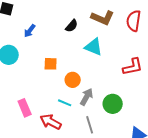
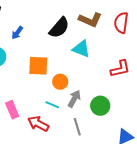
black semicircle: (72, 26) -> (59, 28), size x1.6
orange square: (51, 64) -> (38, 66), size x1.5

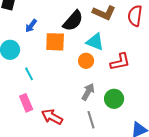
orange square: (38, 66) -> (55, 42), moved
red L-shape: (120, 69) -> (120, 62), moved
orange circle: (60, 82) -> (86, 61), moved
cyan line: (52, 105) -> (29, 74), moved, turned 40

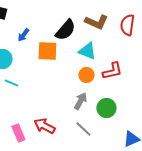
orange circle: (86, 61) -> (86, 75), moved
cyan line: (29, 74) -> (11, 83), moved, turned -40
pink rectangle: (26, 103) -> (18, 133), moved
gray line: (91, 120) -> (83, 129), turned -30

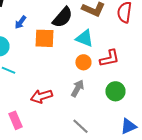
green circle: (106, 108) -> (115, 91), moved
red arrow: (44, 126) -> (41, 96), moved, turned -45
gray line: (83, 129) -> (80, 126), moved

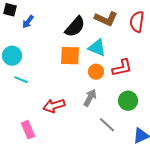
blue arrow: (20, 22) -> (28, 22), moved
orange square: (44, 38) -> (70, 56), moved
gray line: (80, 126) -> (107, 125), moved

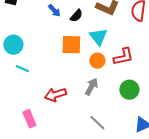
blue arrow: (28, 22) -> (54, 11), moved, turned -80
black semicircle: (75, 27) -> (76, 16), size x0.6
cyan triangle: (97, 48) -> (98, 37), turned 30
gray line: (107, 125) -> (97, 123), moved

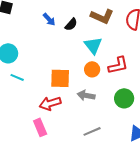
orange square: (71, 45) -> (60, 78), moved
gray arrow: (91, 87) -> (86, 95), turned -108
pink rectangle: (29, 119) -> (40, 127), moved
gray line: (97, 123) -> (92, 131), turned -66

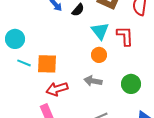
red L-shape: (118, 65) -> (125, 36), moved, turned -80
orange square: (60, 78) -> (47, 64), moved

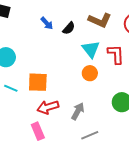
cyan line: (24, 63) -> (11, 88), moved
gray arrow: (93, 81) -> (78, 111), moved, turned 108

